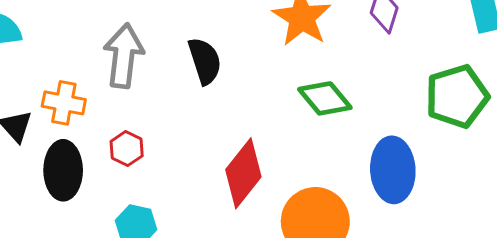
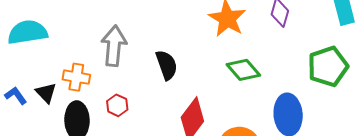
black semicircle: (205, 61) -> (167, 65), moved

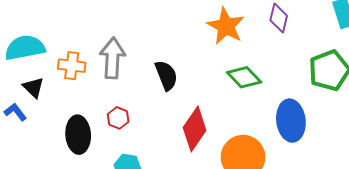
orange cross: (76, 77) -> (72, 66), moved
black triangle: (46, 93) -> (33, 87), moved

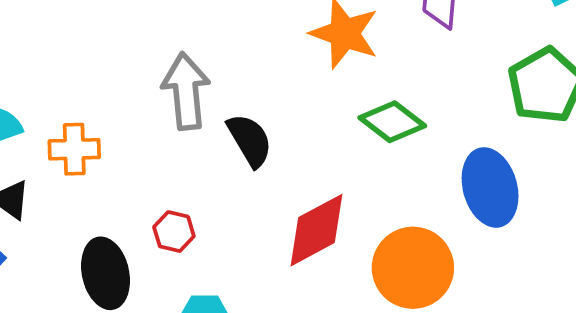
gray arrow: (112, 58) -> (186, 91), moved
red diamond: (195, 129) -> (317, 230), turned 36

